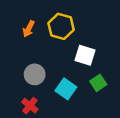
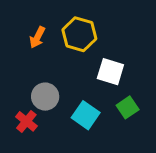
red cross: (30, 106) -> (26, 121), moved

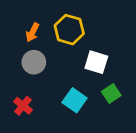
gray circle: (45, 97) -> (34, 62), moved

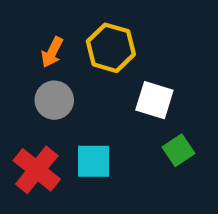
cyan square: (75, 100) -> (93, 161), moved, turned -35
red cross: (23, 106) -> (37, 170), size x1.5

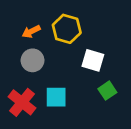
orange arrow: (52, 52) -> (31, 31), turned 36

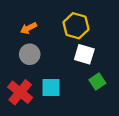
yellow hexagon: (67, 29) -> (76, 26), moved

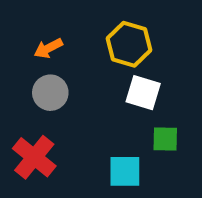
green square: (97, 82) -> (165, 139), turned 35
cyan square: (51, 87) -> (125, 171), moved

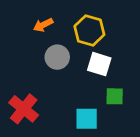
orange arrow: (48, 48) -> (43, 25), moved
gray circle: (50, 93) -> (57, 57), moved

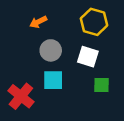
yellow hexagon: (89, 30) -> (94, 22), moved
cyan square: (87, 119) -> (53, 80), moved

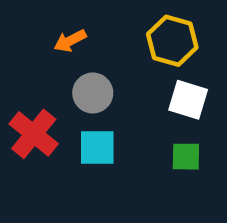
white square: (88, 57) -> (188, 100), moved
red cross: (21, 96) -> (34, 134), moved

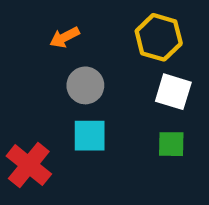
red cross: (34, 134) -> (29, 165), moved

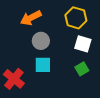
orange arrow: (64, 37) -> (31, 18), size x1.5
green square: (171, 144) -> (82, 69), turned -32

